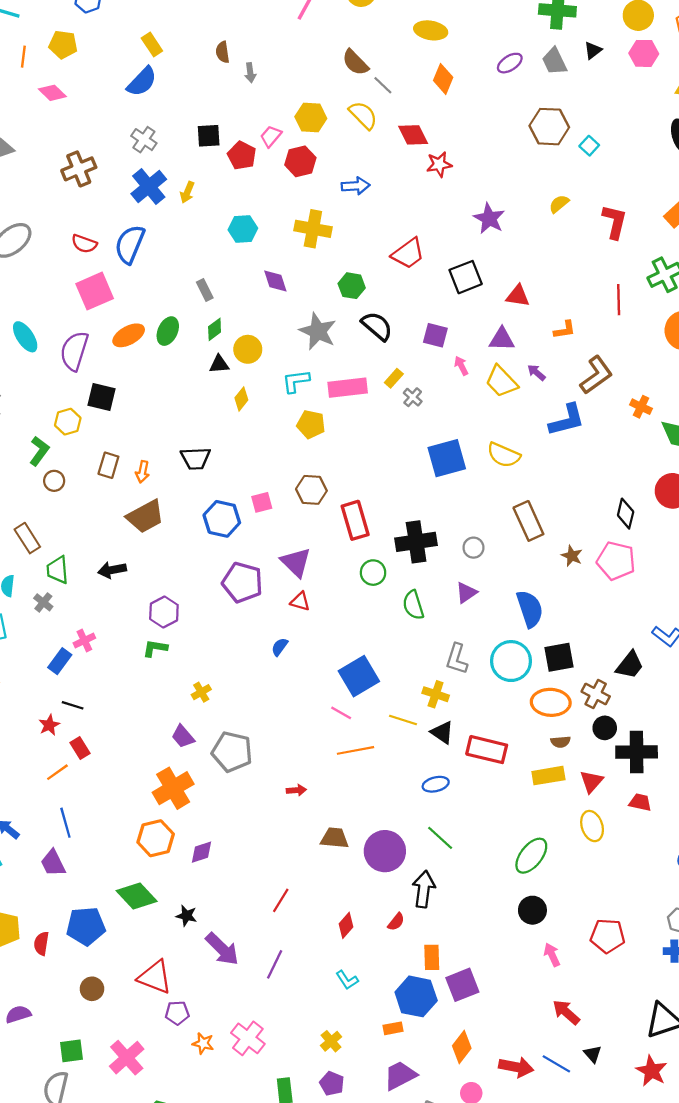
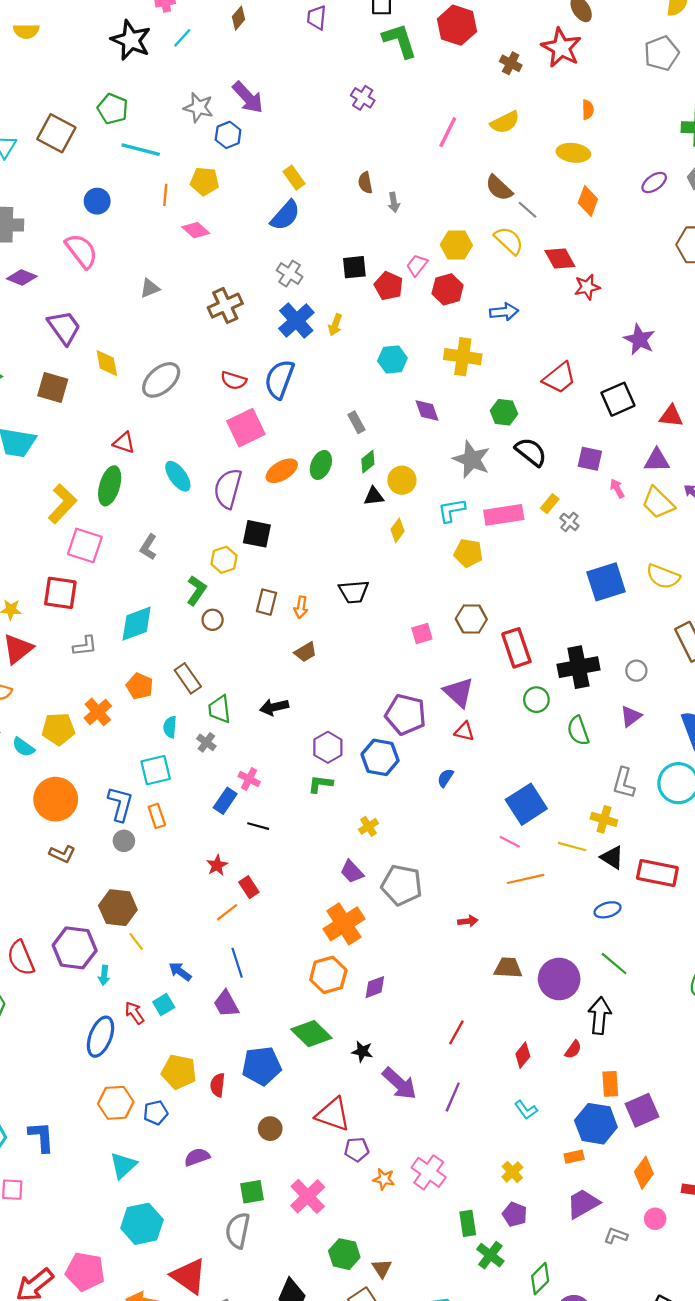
brown trapezoid: (145, 516) -> (306, 652), size x0.6
blue hexagon: (222, 519) -> (380, 757), moved
pink cross: (84, 640) -> (249, 779), turned -35
black line: (73, 705) -> (258, 826), moved

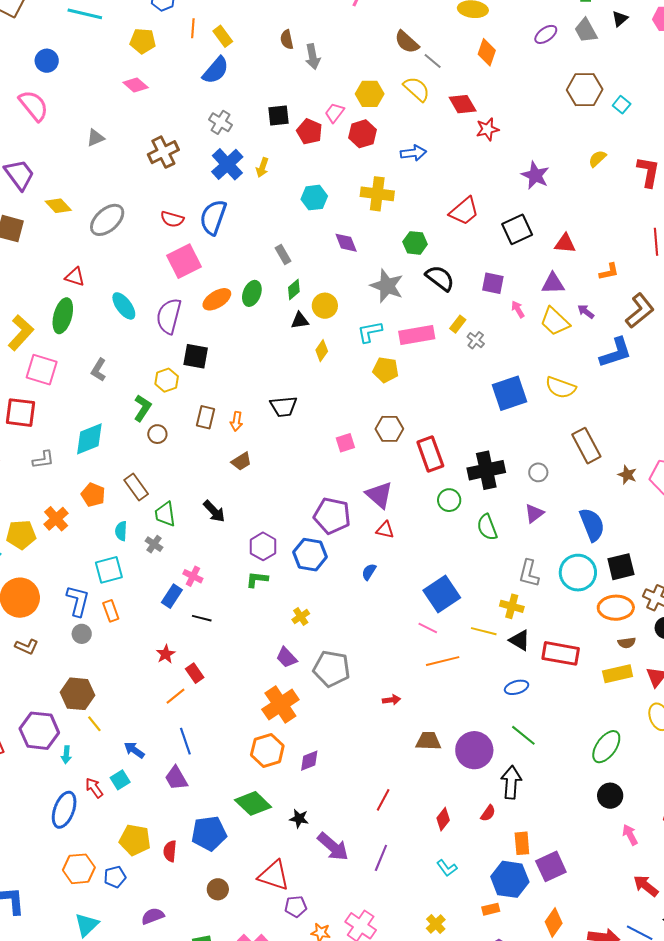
orange line: (165, 195) -> (193, 28), moved
gray arrow: (394, 202) -> (313, 57), size x1.4
yellow diamond: (107, 363) -> (58, 206), turned -32
black arrow: (274, 707) -> (214, 511), turned -120

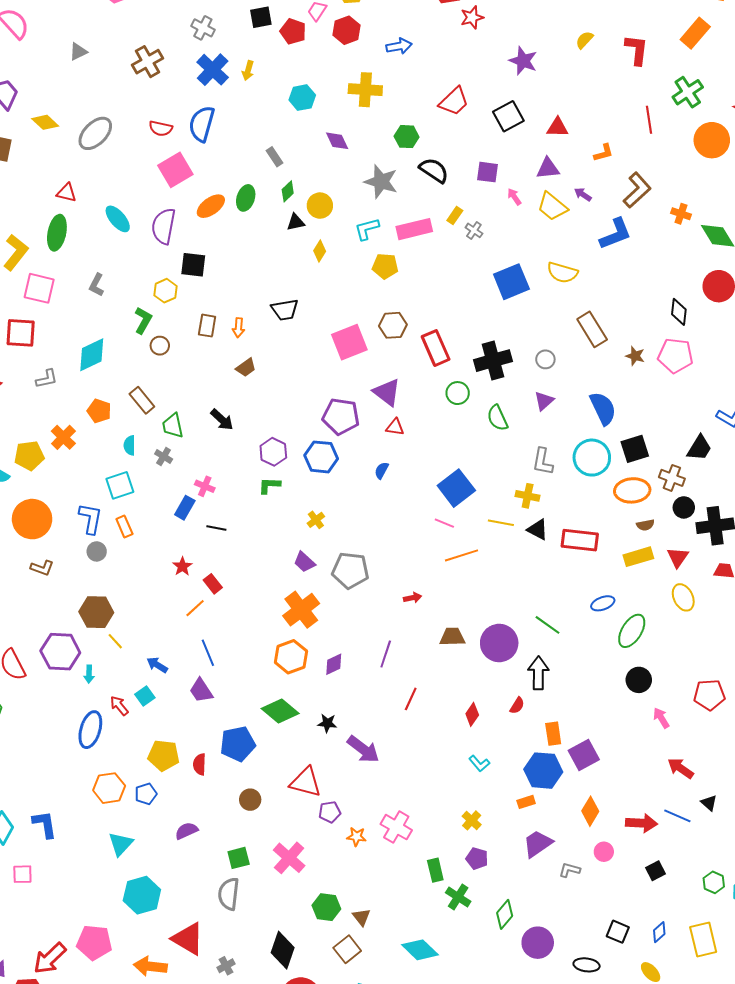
pink square: (345, 443) -> (349, 342), size x1.8
blue ellipse: (517, 687) -> (603, 603), moved
purple line: (381, 858) -> (386, 654), moved

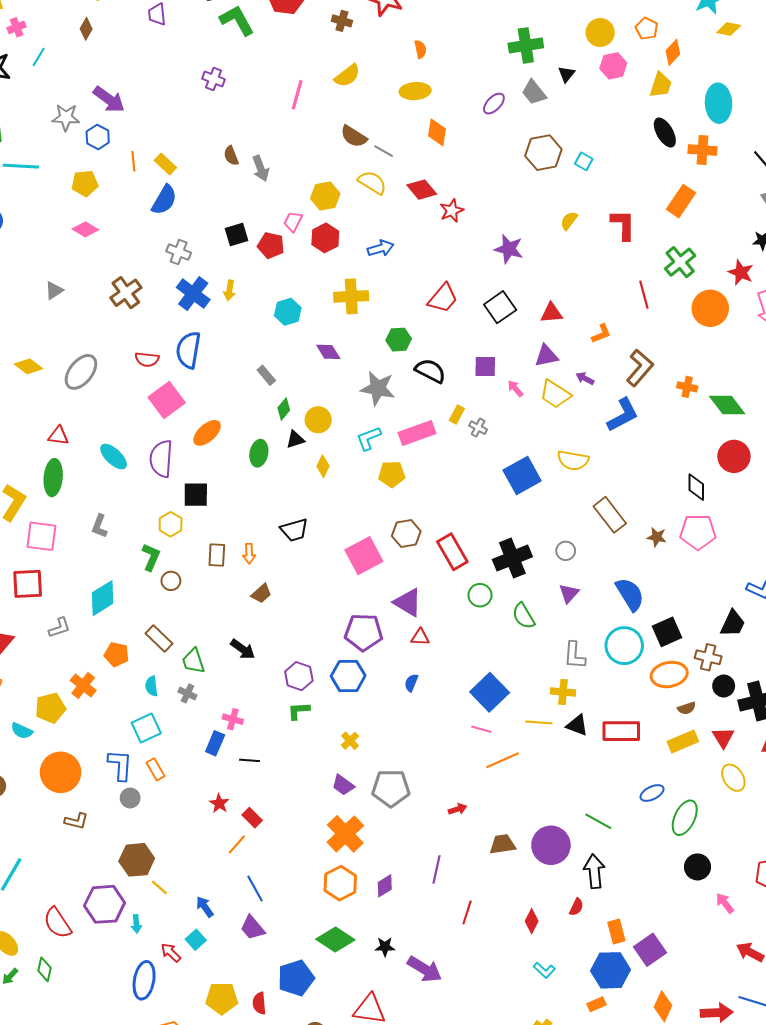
green ellipse: (246, 198) -> (259, 453), moved
blue arrow: (157, 665) -> (205, 907), turned 30

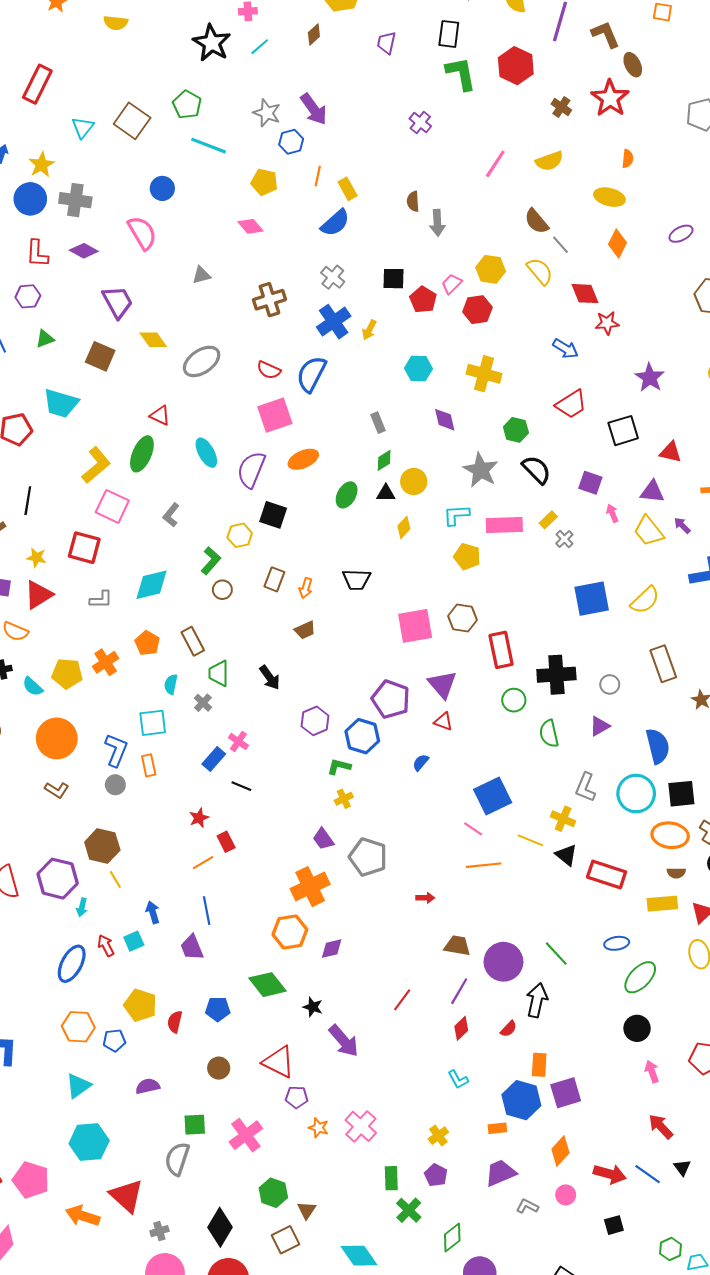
blue arrow: (381, 248) -> (566, 349), moved, turned 30
yellow semicircle: (573, 460) -> (645, 600), turned -72
green L-shape: (299, 711) -> (339, 766), moved
purple line: (437, 869) -> (459, 991), moved
blue pentagon: (296, 978) -> (218, 1009), size x0.7

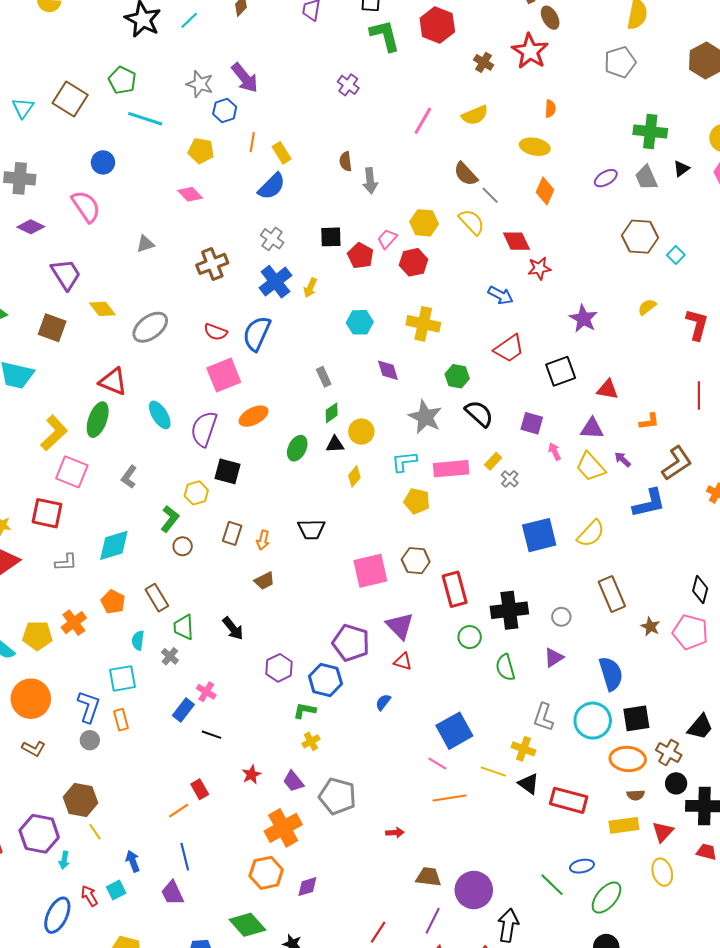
red triangle: (160, 415) -> (113, 382), size x1.4
red star: (199, 818) -> (252, 775), moved
green line: (556, 954) -> (552, 885), moved

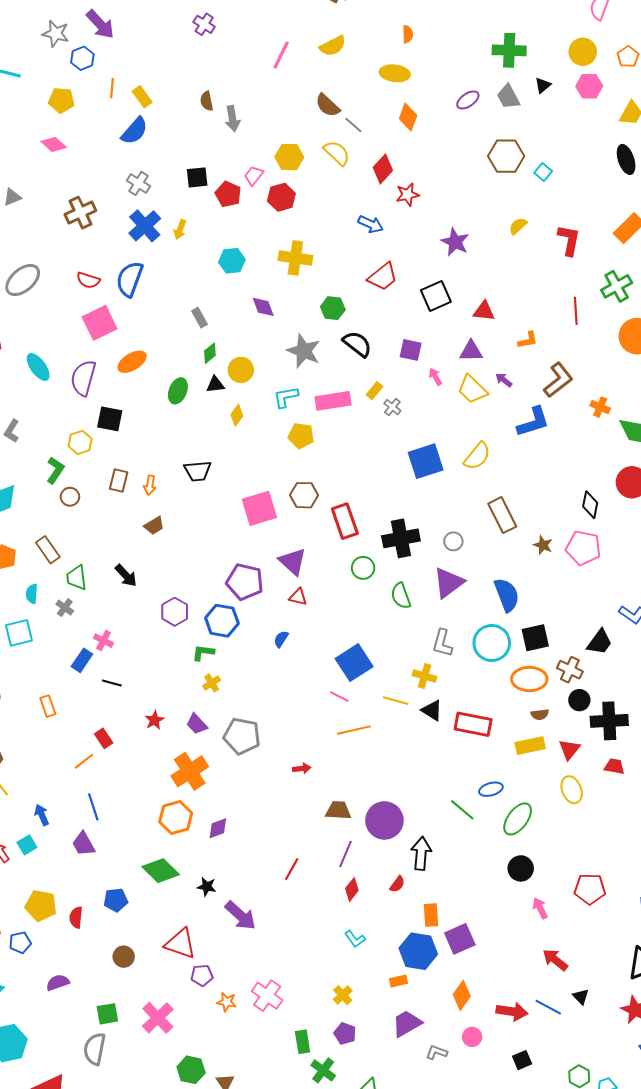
red diamond: (516, 241) -> (383, 169), turned 72
purple triangle: (554, 658) -> (449, 583), size x1.6
orange rectangle: (121, 720) -> (48, 706), moved

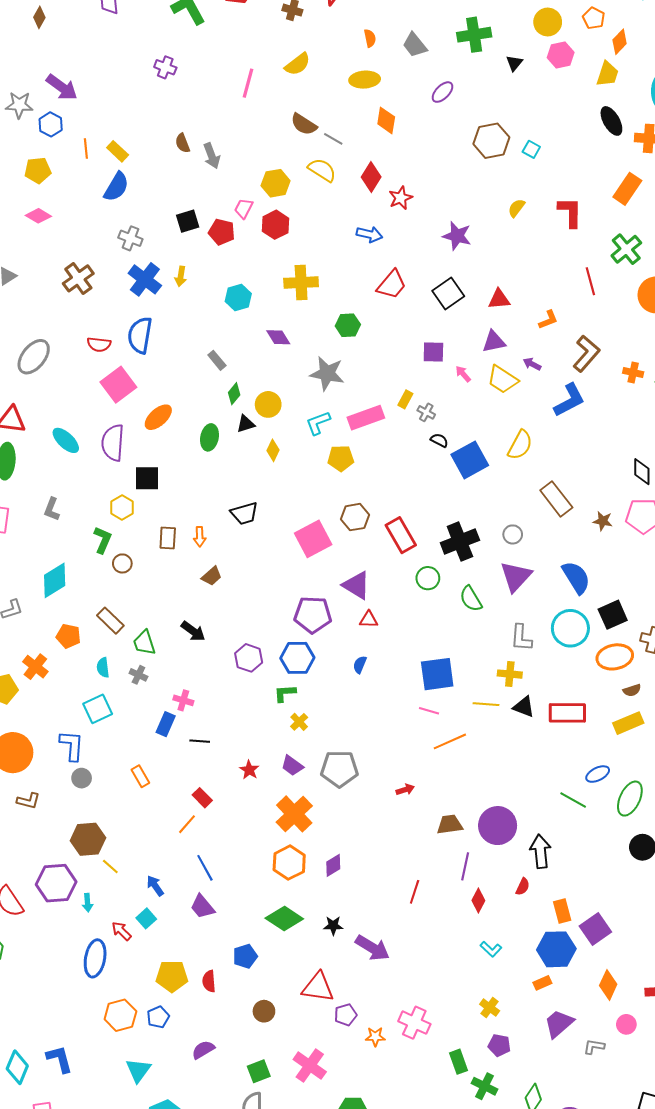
gray trapezoid: (508, 97) -> (415, 45), moved
black semicircle: (357, 344) -> (439, 440), moved, size x0.6
blue square: (354, 663) -> (437, 674), turned 36

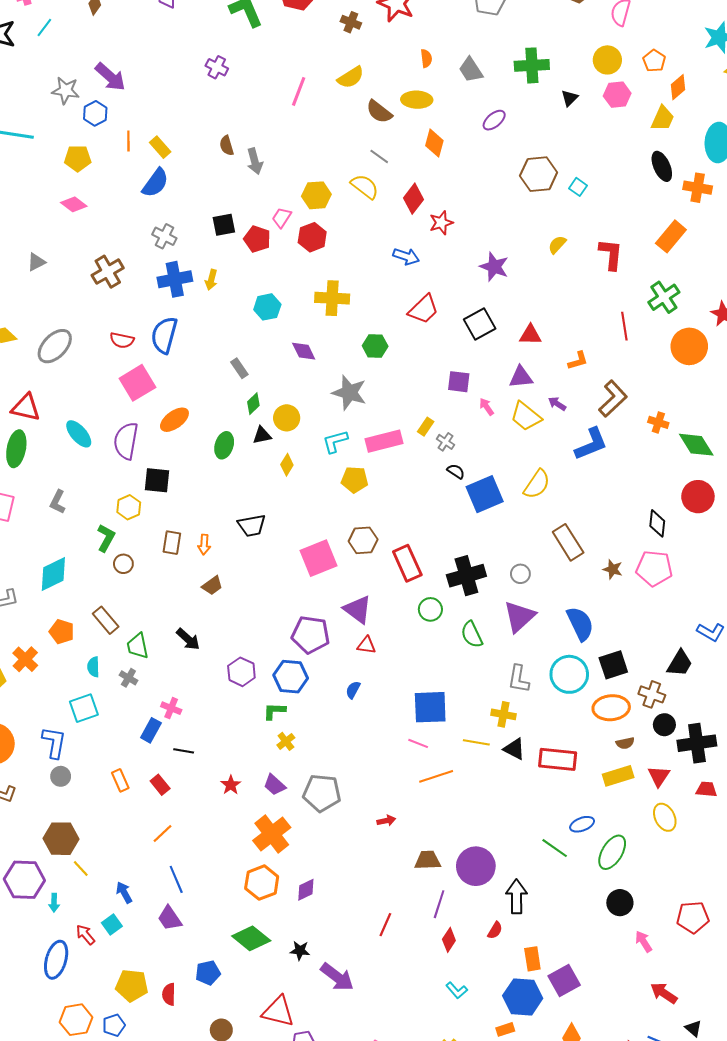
brown semicircle: (304, 124) -> (379, 112), moved
blue cross: (145, 279) -> (175, 279), turned 36
red rectangle: (202, 798) -> (160, 785), moved

